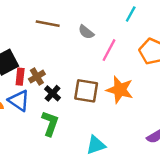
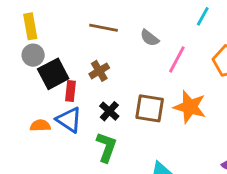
brown cross: (37, 77) -> (99, 71), moved

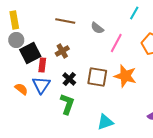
blue triangle: (69, 120) -> (41, 85), turned 30
orange semicircle: (40, 126) -> (21, 89), turned 40

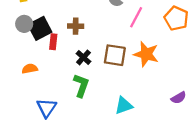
gray circle: (16, 40) -> (24, 24), moved
brown cross: (62, 51) -> (76, 26), turned 32
blue triangle: (41, 85) -> (47, 108), moved
orange semicircle: (21, 89) -> (30, 69), turned -48

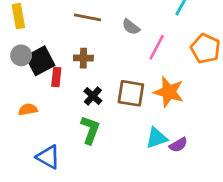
purple semicircle: (179, 98) -> (178, 145), moved
cyan triangle: (124, 106) -> (157, 138), moved
blue triangle: (47, 108) -> (48, 157), turned -35

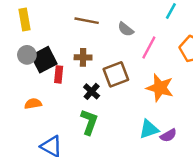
brown square: (131, 93) -> (116, 74), moved, turned -30

